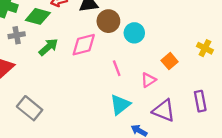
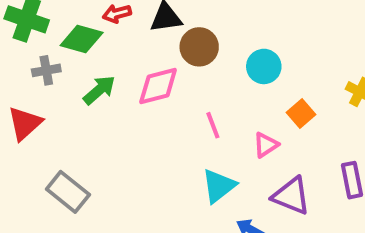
cyan circle: (134, 33) -> (264, 66), moved

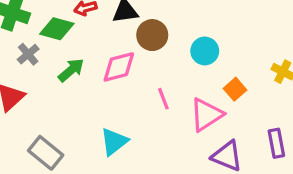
gray cross: (46, 70) -> (28, 54), turned -30
pink triangle: (266, 145) -> (206, 115), size x1.6
cyan triangle: (219, 186) -> (114, 142), moved

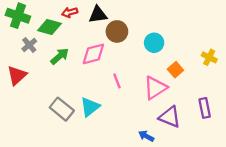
pink line: (163, 99) -> (117, 81), moved
gray rectangle: (46, 153) -> (62, 109), moved

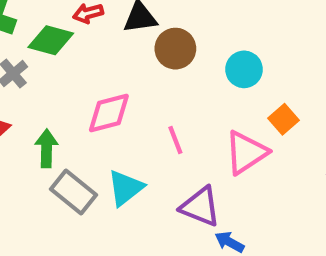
pink diamond: (93, 54) -> (109, 113), moved
green arrow: (60, 56) -> (46, 148), moved, turned -48
purple triangle: (170, 117) -> (200, 207), moved

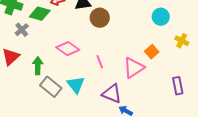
cyan circle: (244, 69) -> (161, 17), moved
pink diamond: (109, 113) -> (68, 49), turned 50
cyan triangle: (125, 188) -> (76, 85), turned -30

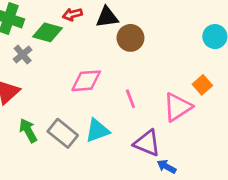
pink diamond: (68, 49) -> (86, 81), turned -40
green arrow: (38, 66) -> (28, 131), moved, turned -30
cyan triangle: (76, 85) -> (97, 131), turned 48

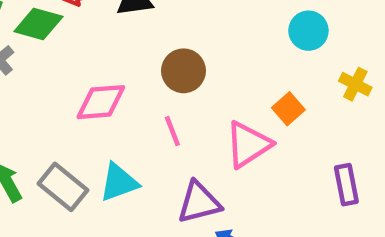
brown circle: (130, 38) -> (184, 71), moved
purple triangle: (147, 143) -> (199, 202), turned -36

